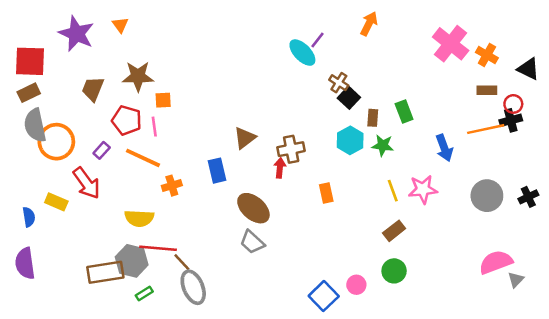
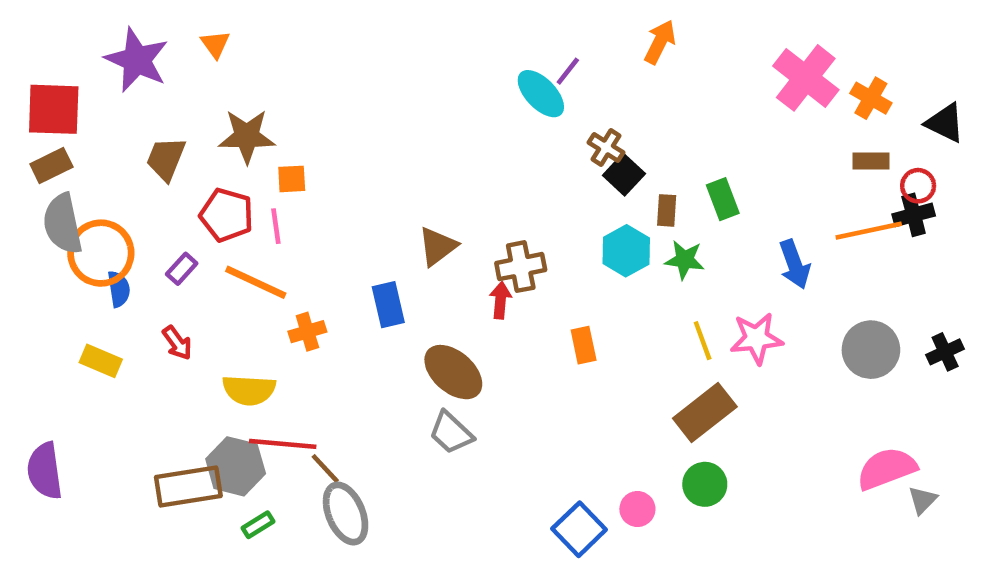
red arrow: (86, 183) -> (177, 343), moved, size x0.6
blue semicircle: (29, 217) -> (119, 289), moved
brown rectangle: (394, 231) -> (705, 412), size x1.5

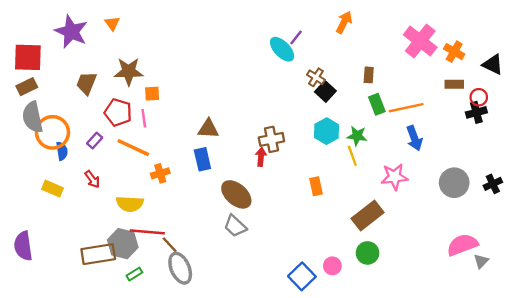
brown rectangle: (667, 210) -> (369, 75), moved
orange line: (869, 231) -> (406, 108), moved
brown triangle: (438, 246) -> (208, 129), moved, turned 40
yellow line: (703, 341) -> (352, 156), moved
orange rectangle: (584, 345) -> (316, 186), moved

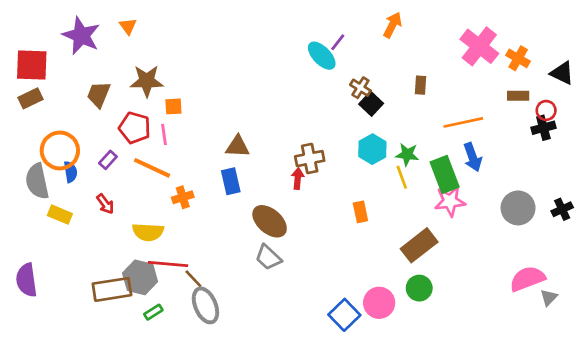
green rectangle: (377, 104) -> (445, 175), moved, size x1.5
gray semicircle: (33, 117) -> (37, 181), moved
pink circle: (332, 266) -> (379, 303), size x1.5

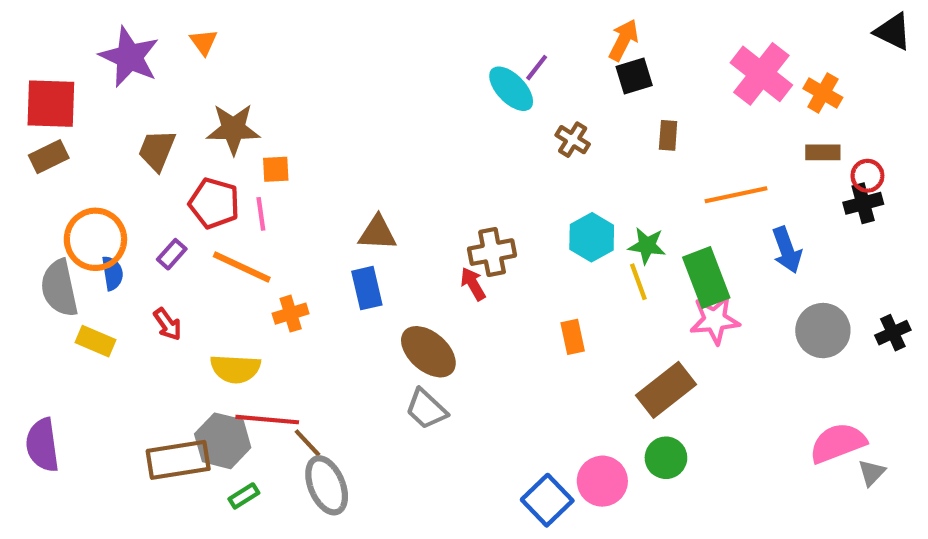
black triangle: (562, 73) -> (893, 31), moved
black square: (371, 104) -> (634, 76), moved, turned 30
blue arrow: (473, 157) -> (787, 250), moved
red arrow: (298, 179) -> (473, 284), turned -35

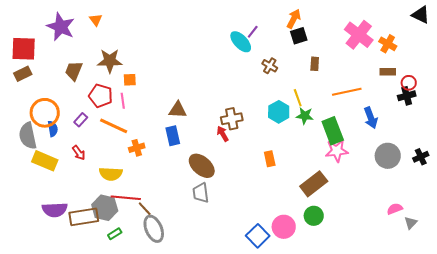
yellow line: (638, 282) -> (298, 98), moved
yellow rectangle: (95, 341) -> (45, 161), size x1.4
gray trapezoid: (426, 409) -> (201, 193), turned 40
pink semicircle: (838, 443) -> (395, 209), size x0.6
purple semicircle: (42, 445) -> (55, 210), moved, turned -85

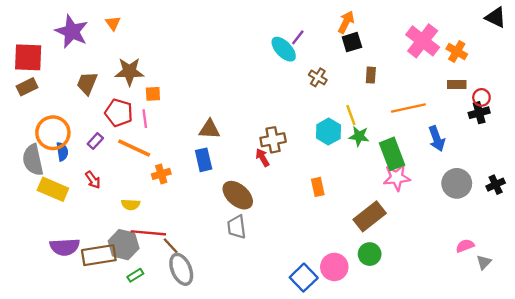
yellow semicircle: (111, 174) -> (131, 205), size x0.7

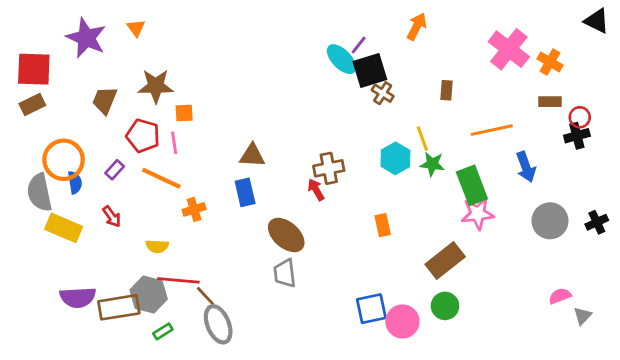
black square: (352, 42) -> (370, 70), moved, size x1.4
blue square: (304, 278) -> (371, 309), moved, turned 32

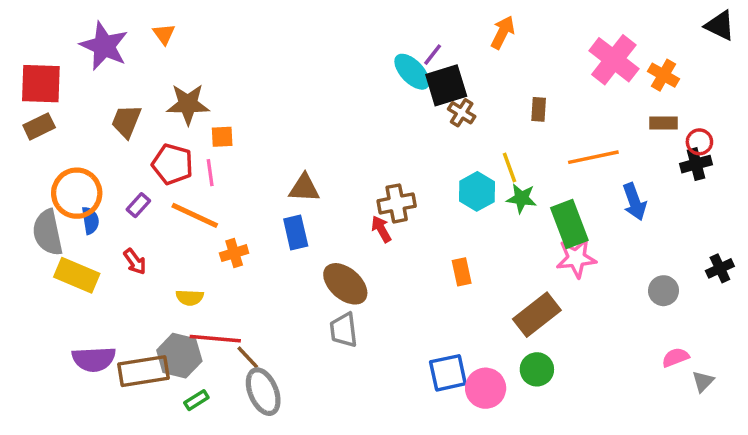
gray circle: (550, 221) -> (664, 291), moved, size x0.7

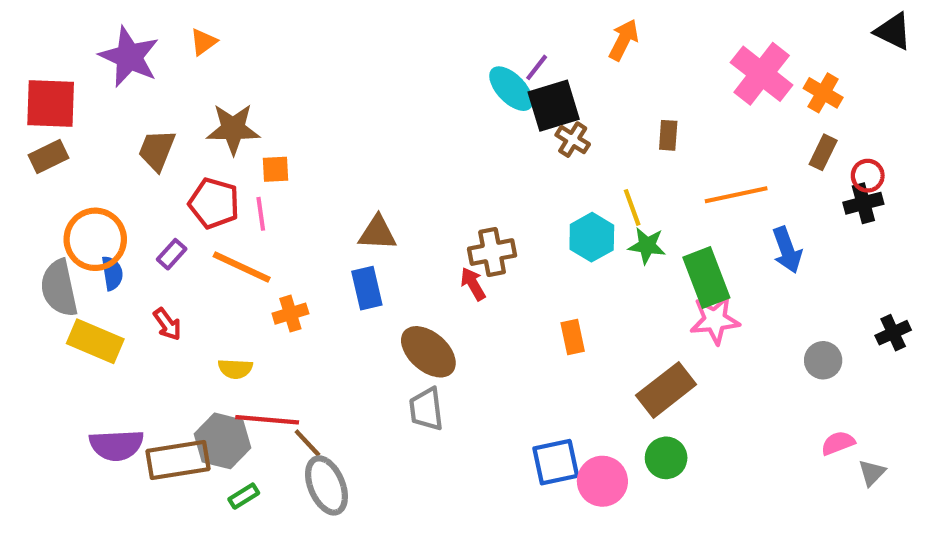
orange triangle: (164, 34) -> (203, 42), turned 30
brown rectangle: (664, 123) -> (823, 152), turned -64

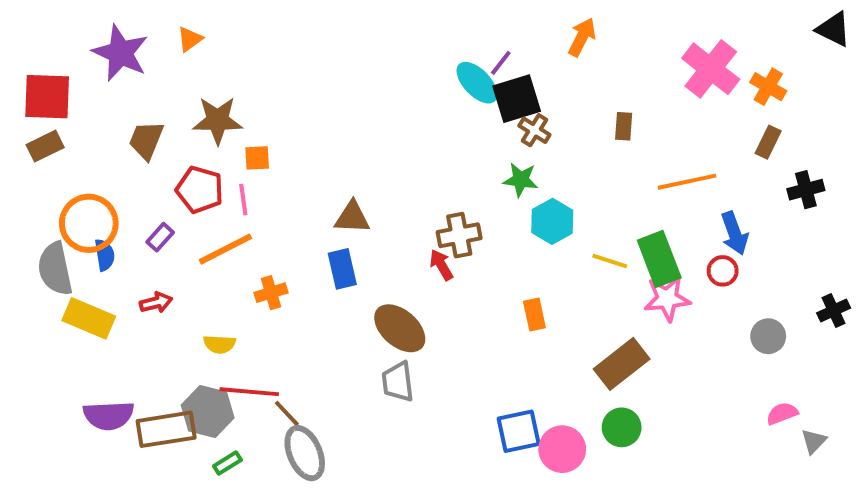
red circle: (868, 176) -> (723, 271), moved
yellow line: (632, 207) -> (610, 261), moved, turned -52
green star: (647, 246) -> (521, 180), moved
orange line: (242, 267) -> (225, 249), turned -52
red arrow: (167, 324) -> (156, 303), turned -68

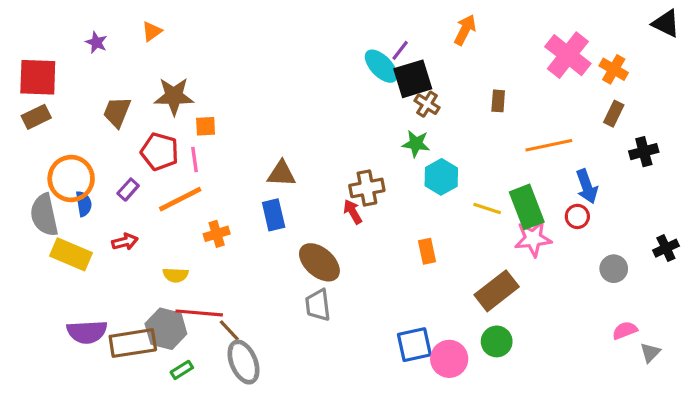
purple star: (120, 53) -> (96, 42), size x0.5

